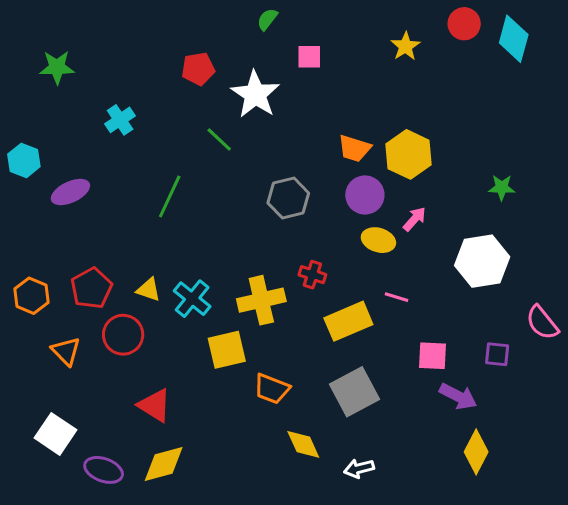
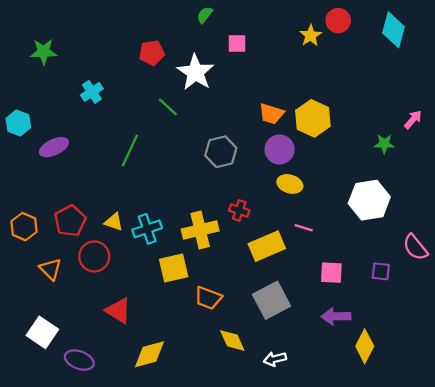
red circle: (464, 24) -> (338, 21), moved
pink arrow: (415, 219) -> (413, 120), moved
cyan cross: (192, 299) -> (147, 229), turned 32
purple arrow: (458, 396) -> (336, 316), moved, turned 152
yellow diamond: (164, 464) -> (149, 354), moved

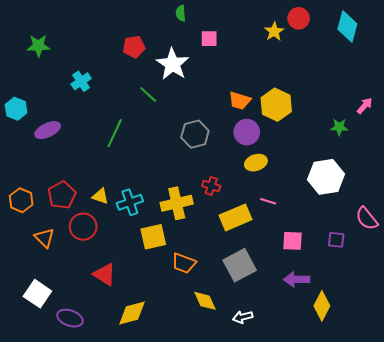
green semicircle: (205, 15) -> (181, 13), turned -42
yellow ellipse: (290, 184) -> (256, 163), turned -35

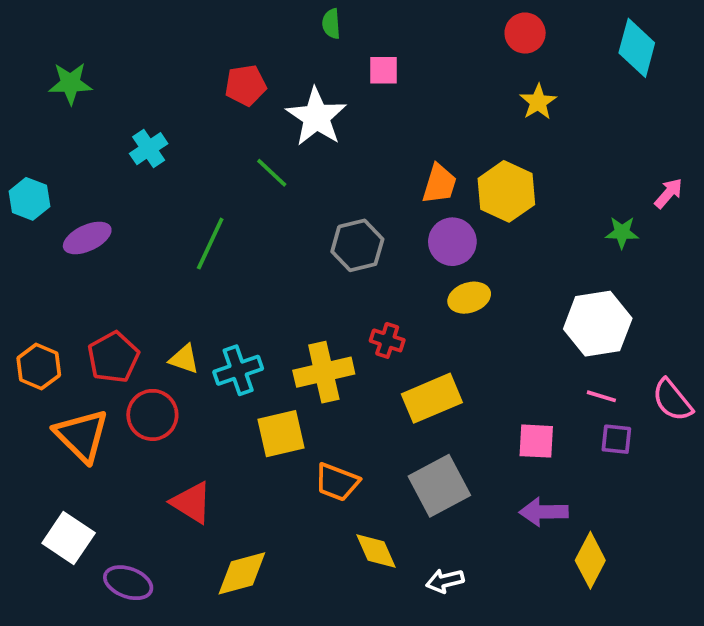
red circle: (299, 18) -> (525, 33), moved
yellow star: (274, 32) -> (538, 102), moved
orange trapezoid: (240, 101) -> (439, 184), turned -90
pink line: (268, 201) -> (601, 396), moved
orange triangle: (45, 238) -> (82, 435), size x1.5

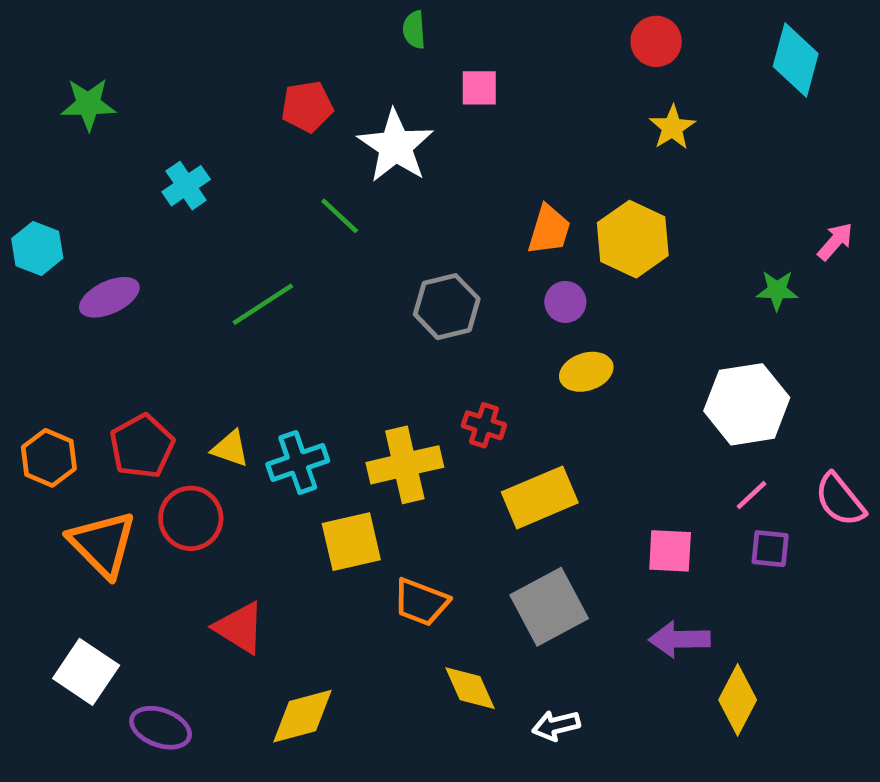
purple circle: (452, 242) -> (565, 302), size x0.7
green line: (210, 244) -> (263, 304), turned 32
pink line: (601, 396) -> (751, 495), turned -60

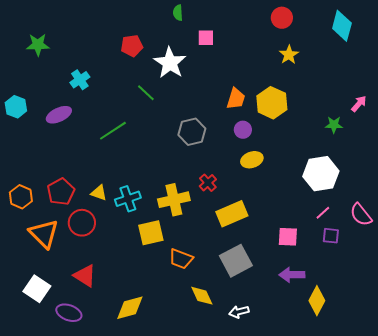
purple ellipse: (109, 297) -> (59, 115), moved
red cross: (484, 425) -> (208, 183), turned 30
red triangle: (240, 628) -> (85, 276), moved

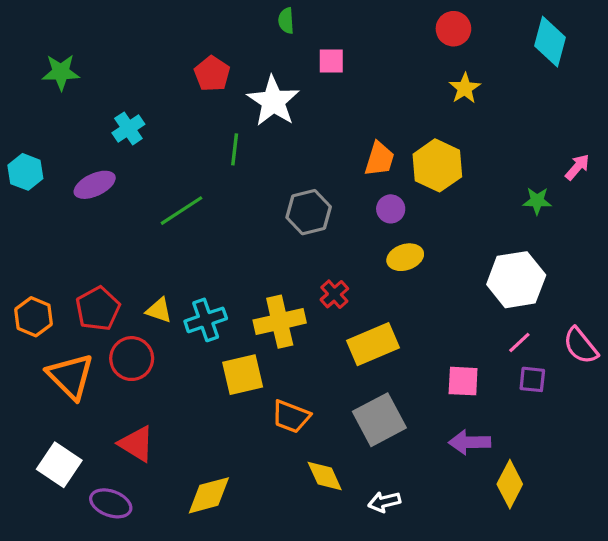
red pentagon: (132, 46) -> (212, 74), turned -30
green line: (146, 93) -> (235, 149), turned 54

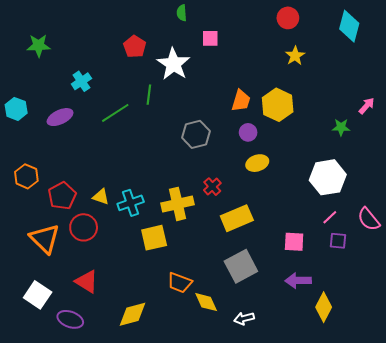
green line: (182, 211) -> (115, 113), moved
orange hexagon: (33, 317) -> (26, 176), moved
orange trapezoid: (291, 416) -> (180, 283), moved

